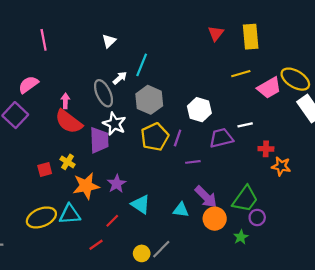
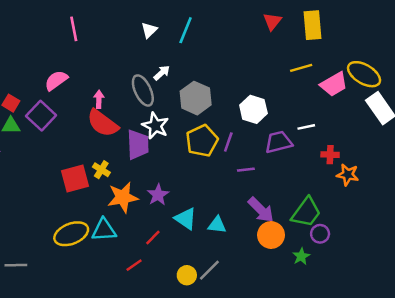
cyan line: (142, 65) -> (186, 30), moved
red square: (45, 170) -> (75, 178), size x1.6
cyan triangle: (181, 210) -> (217, 225), moved

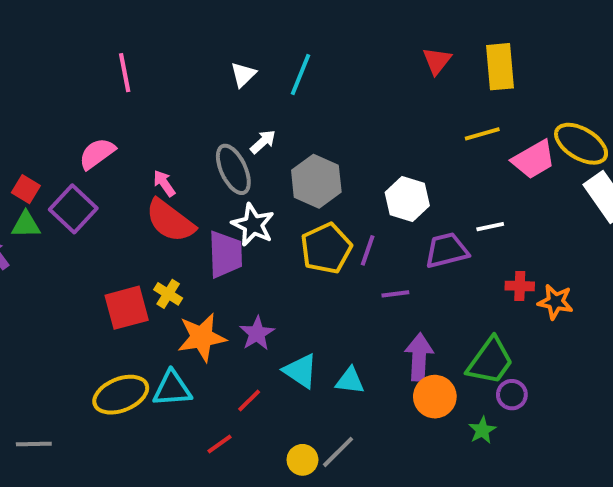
pink arrow: (99, 99) -> (164, 183), turned -36
red cross: (330, 155) -> (520, 286), moved
purple arrow: (261, 210) -> (419, 357), turned -132

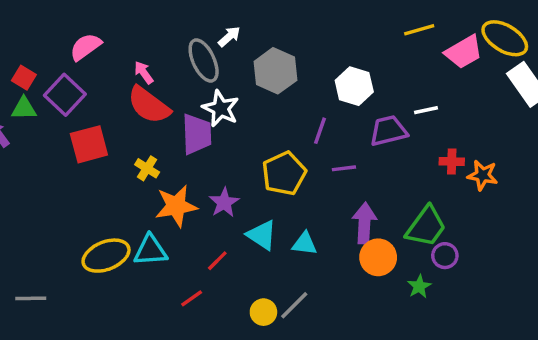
yellow pentagon: (326, 248) -> (284, 173), moved
red square: (127, 308) -> (89, 144), moved

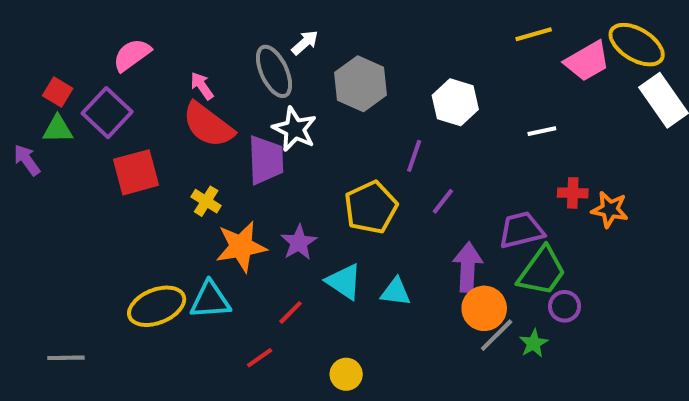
purple trapezoid: (388, 131) -> (521, 230), moved
purple line: (344, 168) -> (443, 201), turned -45
gray line: (294, 305) -> (497, 335), moved

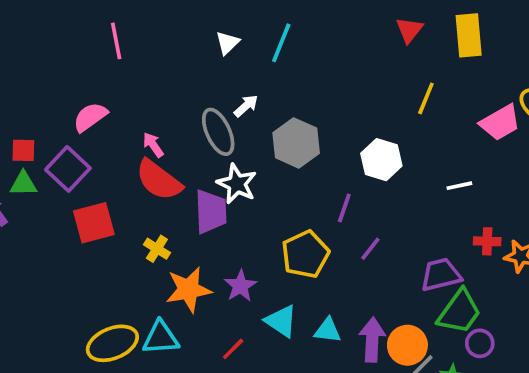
yellow line: (534, 34) -> (426, 98), moved, turned -52
red square: (58, 92) -> (23, 150), turned -30
purple arrow: (468, 267) -> (372, 340), moved

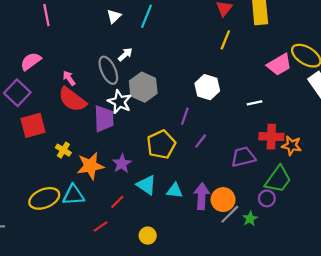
yellow line: (426, 98) -> (225, 40), moved
gray hexagon: (296, 143) -> (143, 87), moved
red cross: (487, 241) -> (271, 137), size x1.5
yellow cross: (157, 249) -> (63, 150), moved
green trapezoid: (459, 312) -> (278, 179), moved

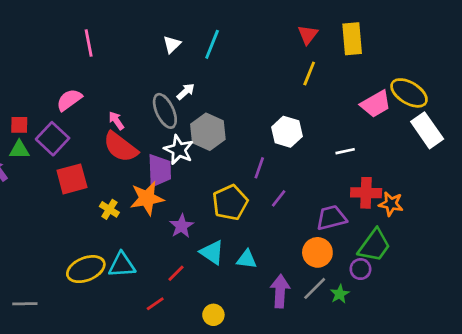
orange star: (90, 166) -> (147, 198), moved
purple arrow: (202, 196) -> (280, 291), moved
orange circle: (223, 200) -> (317, 252), moved

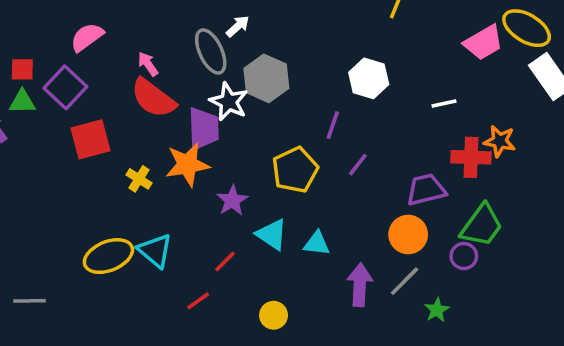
orange star: (391, 204) -> (500, 141), moved
cyan triangle: (122, 265) -> (155, 251), turned 44
green star: (340, 294) -> (437, 310), moved

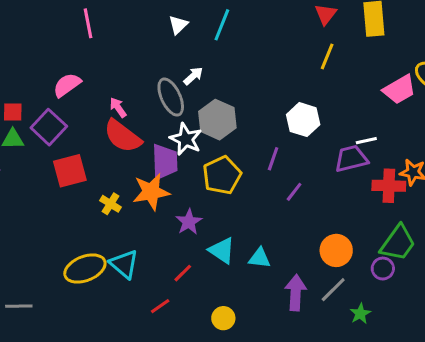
yellow pentagon: (295, 170) -> (222, 175), moved
purple trapezoid: (426, 190) -> (351, 159), moved

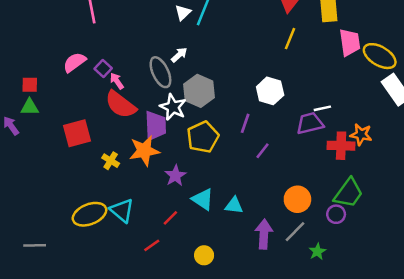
white triangle: (178, 25) -> (183, 12), moved
pink trapezoid: (399, 89) -> (350, 42), moved, turned -68
purple square: (49, 127) -> (103, 68), moved, size x0.6

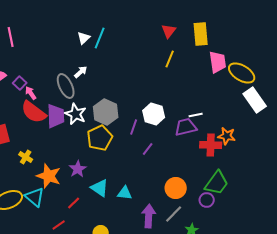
gray hexagon: (199, 91) -> (106, 112), moved
white hexagon: (270, 91) -> (154, 114), moved
purple trapezoid: (155, 126) -> (56, 116), moved
orange star: (144, 151) -> (49, 176), moved, turned 30

